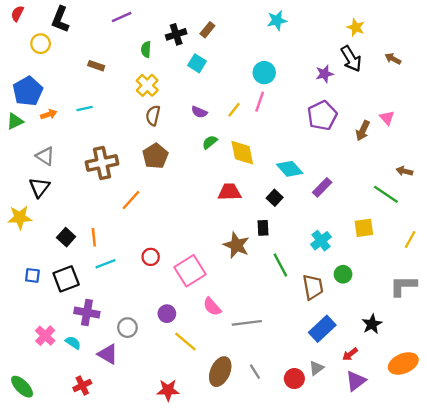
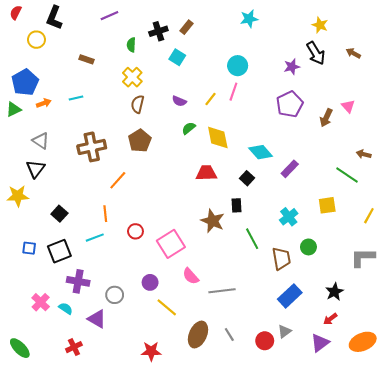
orange line: (94, 237) -> (105, 214), moved
red arrow: (350, 354) -> (330, 319), moved
orange ellipse: (403, 363) -> (363, 342), moved

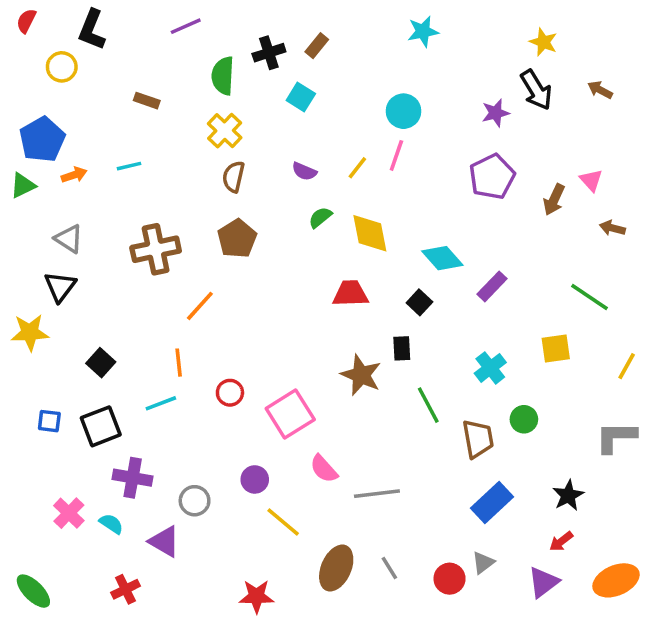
green semicircle: (131, 45) -> (223, 76), size x1.5
brown arrow: (364, 154) -> (612, 228), moved

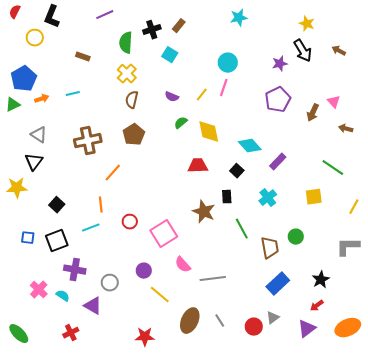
cyan cross: (490, 368) -> (268, 198), moved

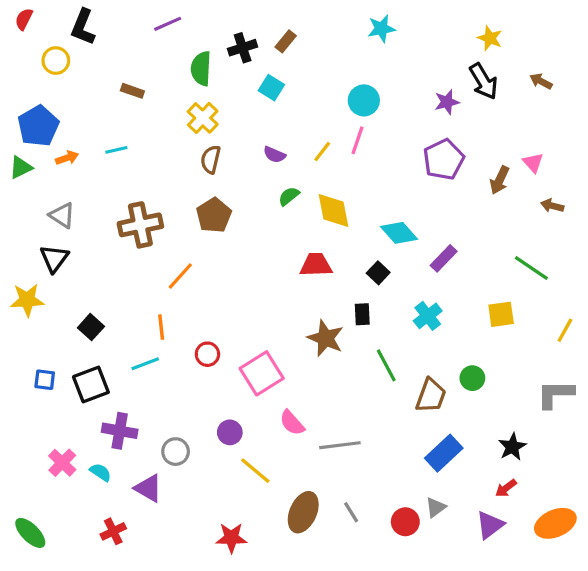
brown trapezoid: (270, 248) -> (431, 396), turned 30

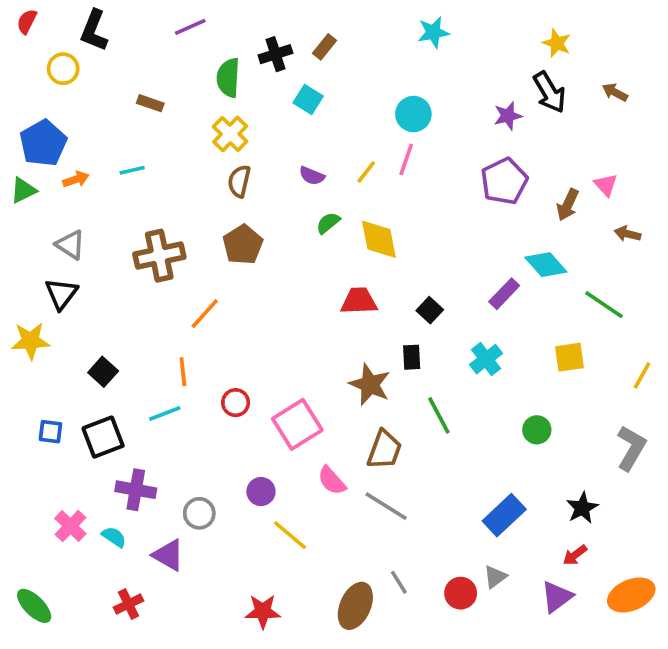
cyan diamond: (399, 233) -> (546, 265), moved
gray L-shape: (555, 394) -> (631, 448), turned 120
brown trapezoid: (431, 396) -> (384, 450), moved
gray line: (340, 445) -> (386, 506), turned 39
brown ellipse: (303, 512) -> (355, 606), moved

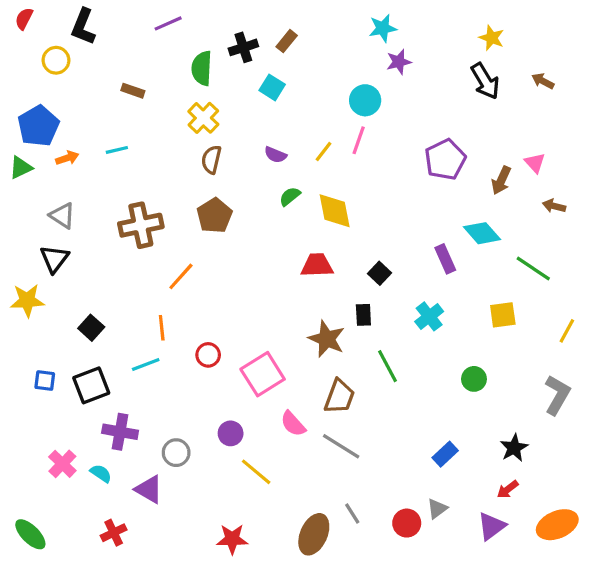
purple star: (508, 116) -> (399, 62), moved
purple rectangle: (504, 294) -> (445, 259), turned -68
blue rectangle: (504, 515) -> (445, 454), size x0.7

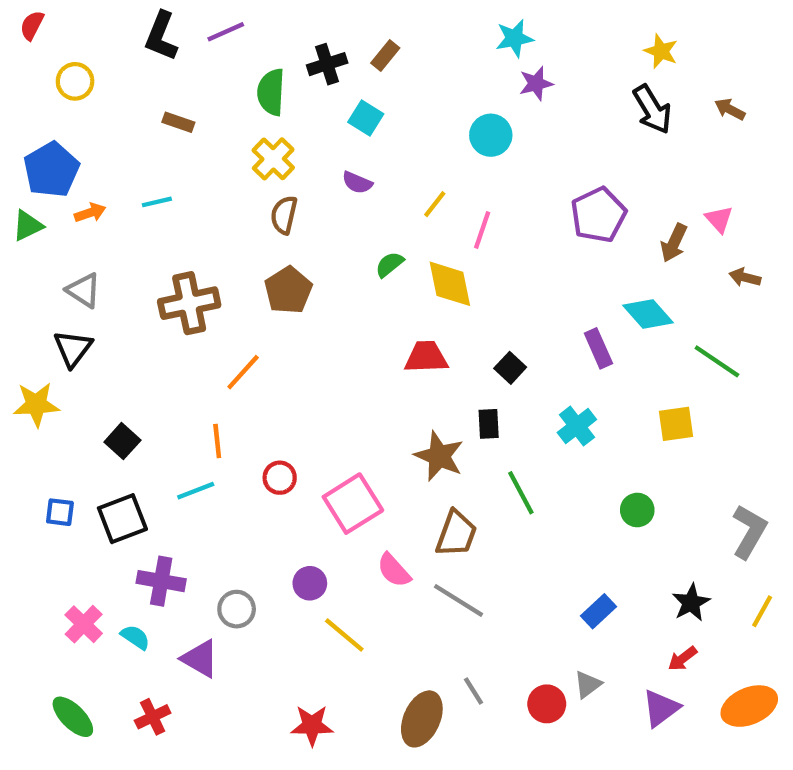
black L-shape: (83, 27) -> (161, 36), moved
pink line: (359, 140) -> (482, 230), moved
purple semicircle: (275, 155) -> (357, 183), moved
yellow line: (567, 331) -> (762, 611), moved
green ellipse: (30, 534) -> (73, 717), moved

